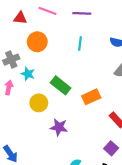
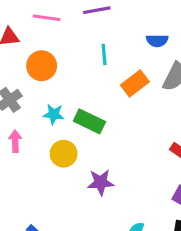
cyan star: (28, 74) -> (54, 114), moved
orange rectangle: (91, 97) -> (135, 83), moved

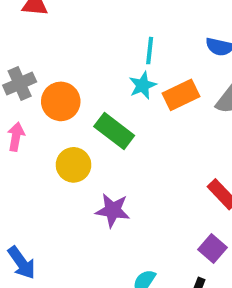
orange circle: (42, 66) -> (61, 101), moved
cyan star: (54, 114) -> (143, 85), moved, turned 30

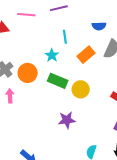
cyan star: (143, 85) -> (52, 55), moved
yellow circle: (73, 165) -> (81, 89), moved

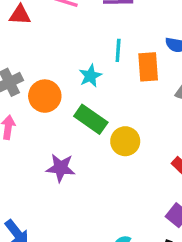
orange rectangle: (86, 55) -> (148, 67), moved, turned -66
purple star: (67, 120) -> (61, 168), moved

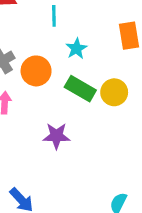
cyan line: (118, 50) -> (54, 16), moved
yellow circle: (125, 141) -> (114, 92), moved

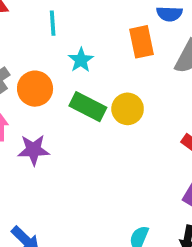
purple star: (56, 136) -> (33, 150), moved

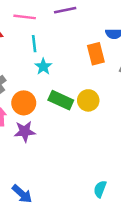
cyan star: (81, 60) -> (43, 67), moved
orange circle: (35, 89) -> (24, 103), moved

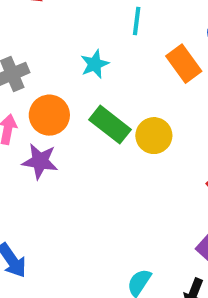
cyan line: (34, 44) -> (137, 21), moved
orange rectangle: (96, 54) -> (184, 64), turned -35

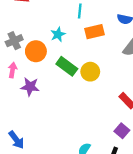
orange rectangle: (184, 64) -> (94, 32), moved, turned -66
orange circle: (49, 115) -> (36, 51), moved

